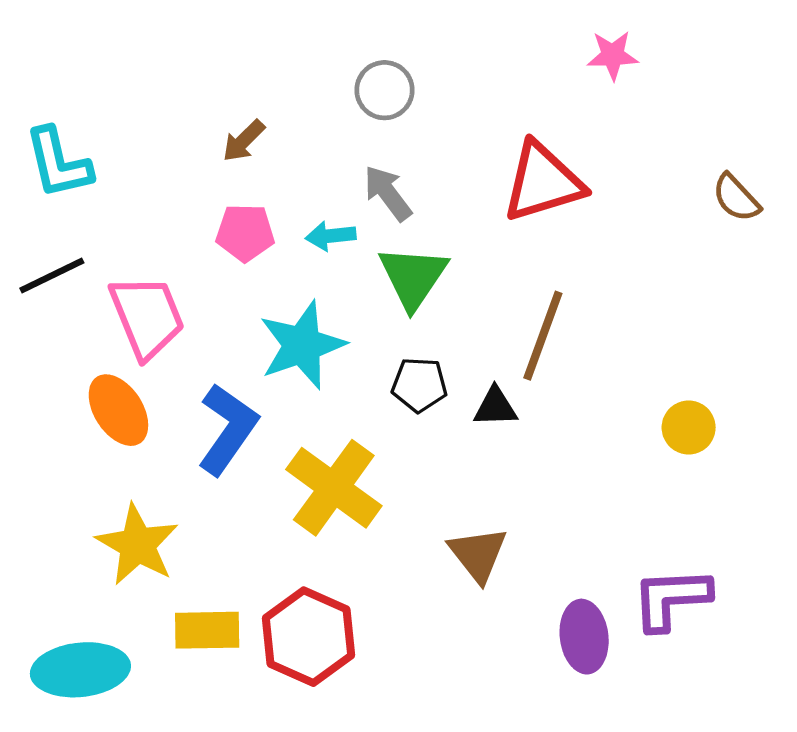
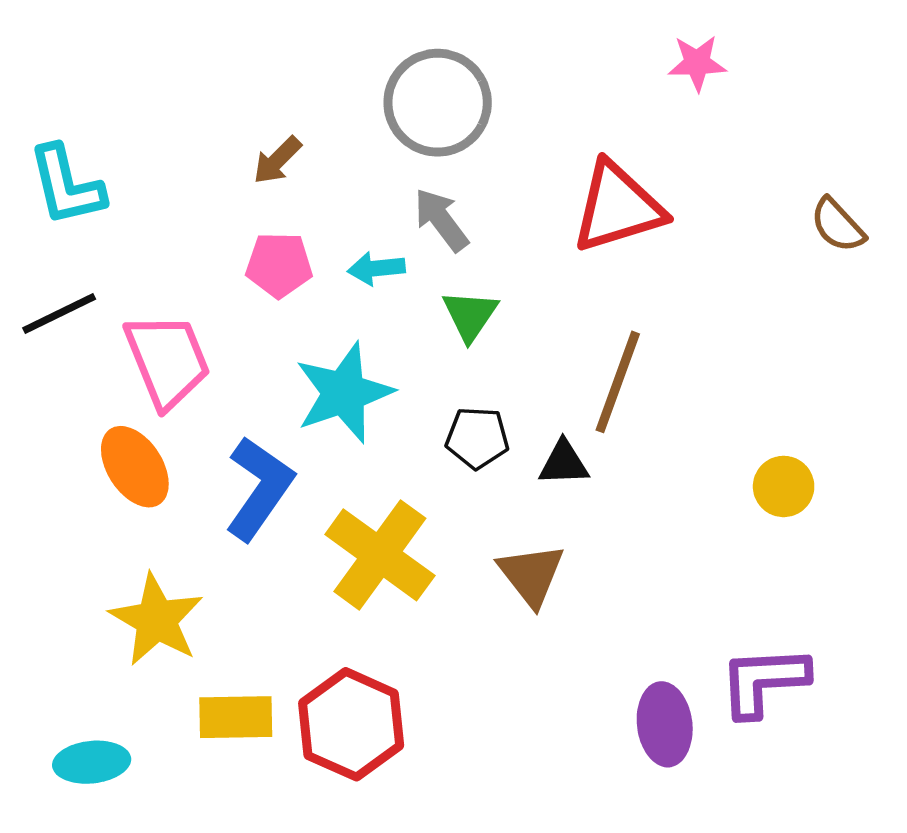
gray circle: (385, 90) -> (438, 103), size x1.6
green triangle: (413, 277) -> (470, 315), size x0.7
brown triangle: (478, 554) -> (531, 575), moved
cyan ellipse: (80, 670) -> (92, 762), size x0.7

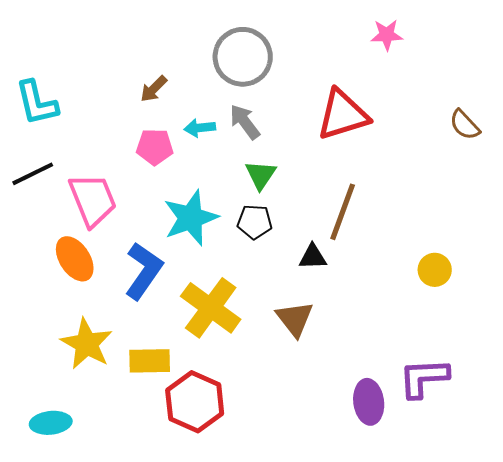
cyan arrow: (376, 268) -> (200, 128), moved
black pentagon: (477, 438) -> (255, 222), moved
yellow rectangle: (236, 717) -> (150, 361), moved

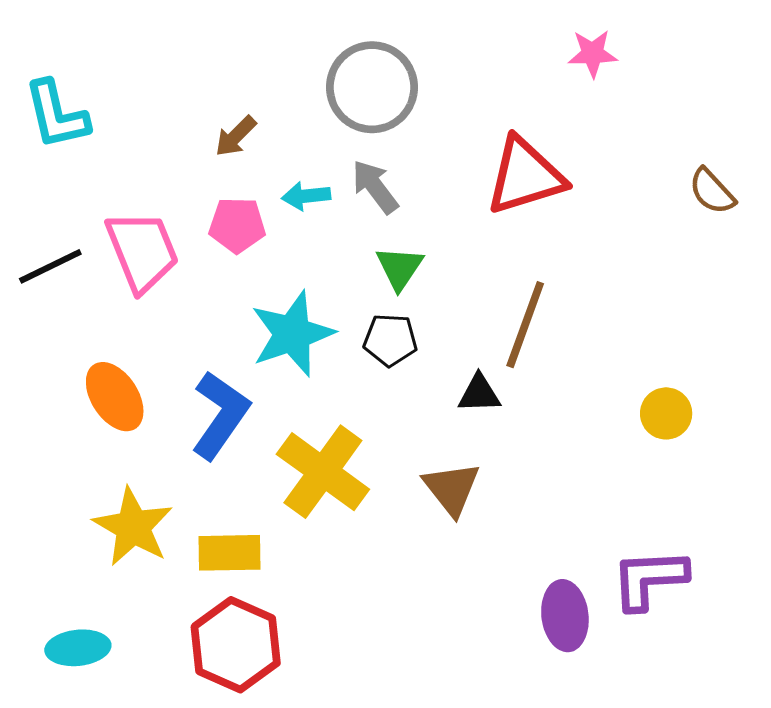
cyan L-shape: (37, 103) -> (56, 115), moved
pink trapezoid: (93, 200) -> (142, 251), moved
red hexagon: (195, 402) -> (236, 645), moved

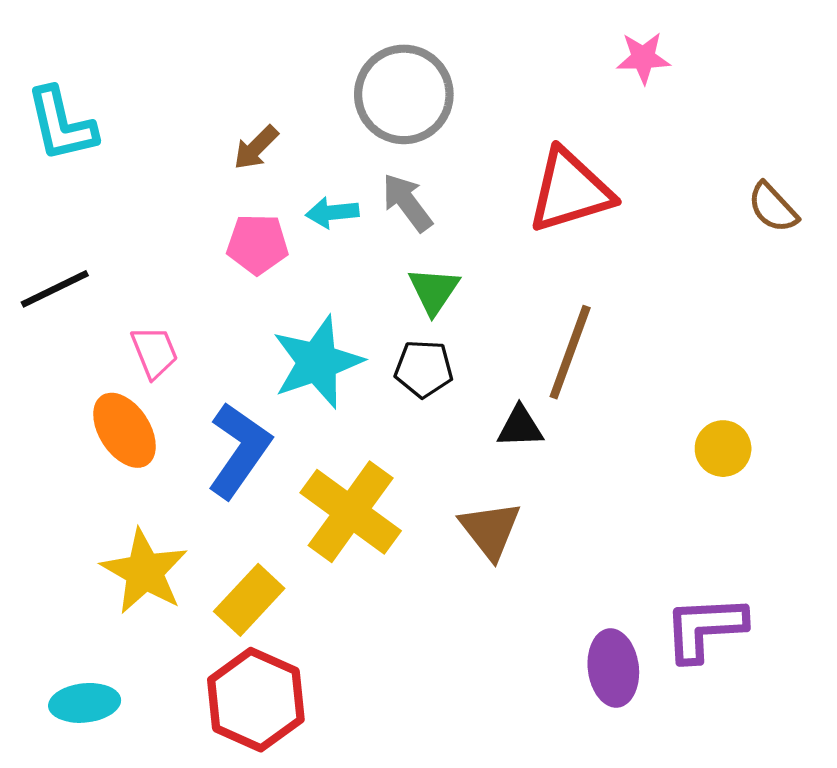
pink trapezoid: (142, 251) -> (154, 352), moved, size x0.6
yellow rectangle: (230, 553) -> (249, 600), turned -46

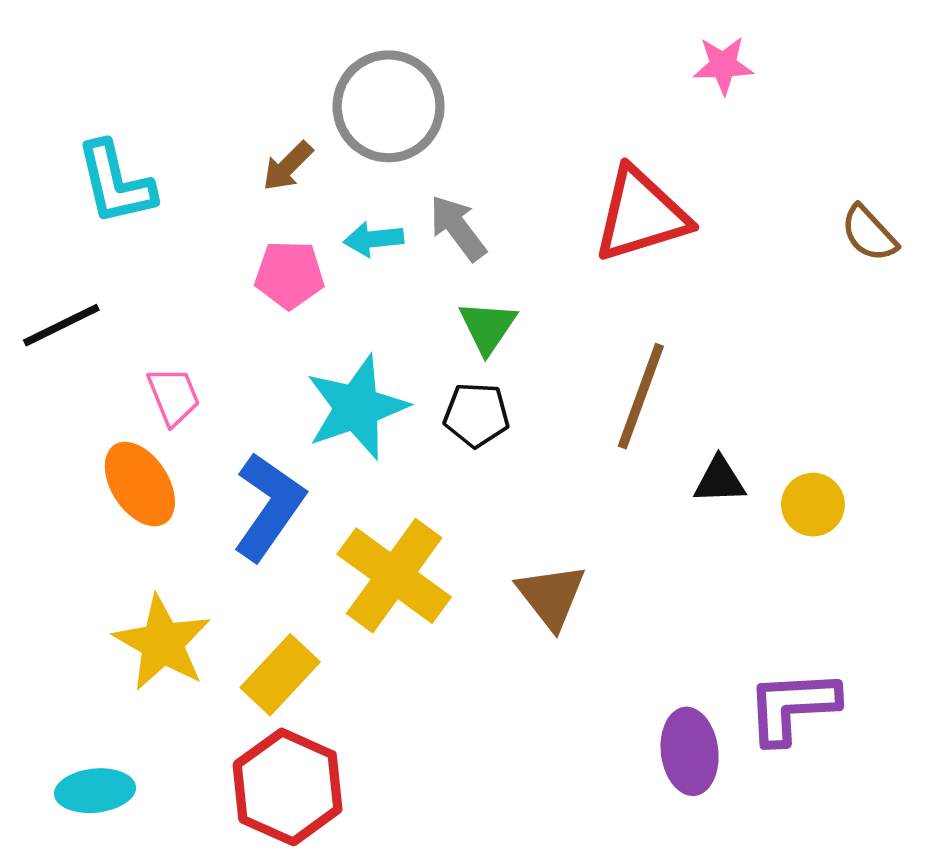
gray circle: (404, 94) -> (389, 106), moved
cyan L-shape: (61, 124) -> (116, 183), moved
black triangle: (520, 427) -> (719, 480), moved

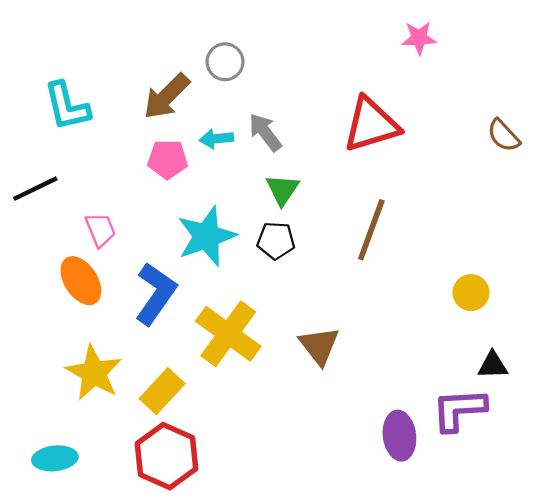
gray circle: (389, 106) -> (225, 62), size x0.6
brown arrow: (288, 166) -> (166, 96), size x1.6
black triangle: (719, 480) -> (493, 365), moved

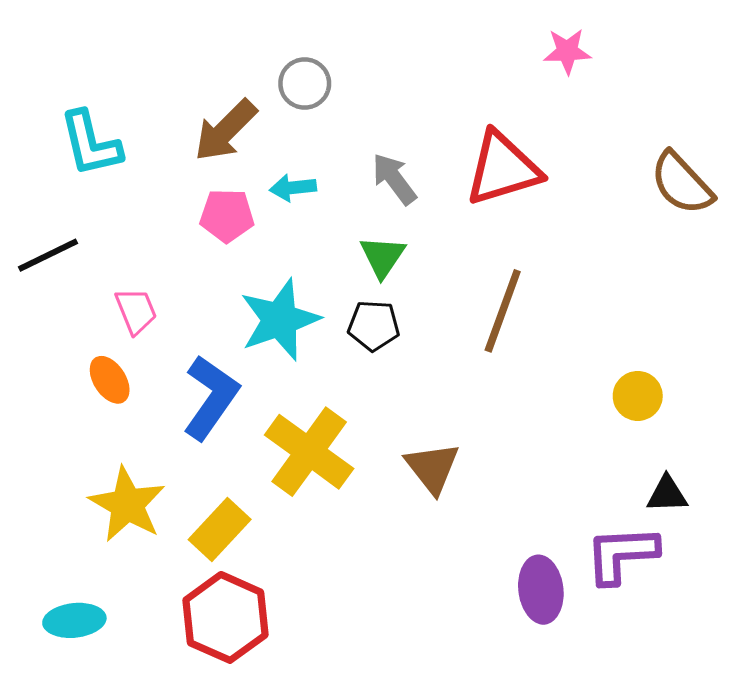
gray arrow: (265, 132) -> (394, 179), moved
brown semicircle: (503, 135) -> (682, 183), size x1.4
orange ellipse: (81, 281) -> (110, 380), size x0.7

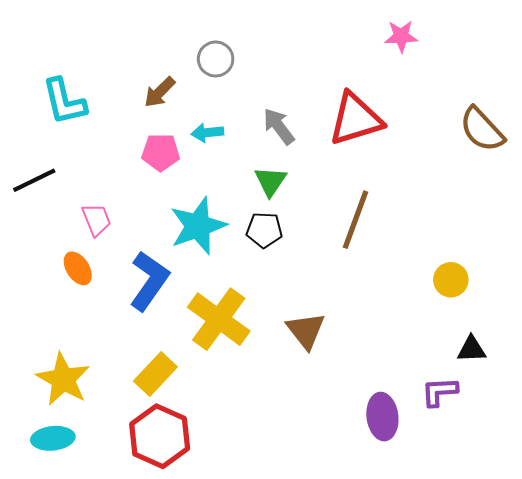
brown arrow: (225, 130) -> (160, 92), size x0.7
yellow star: (127, 505) -> (63, 379), moved
purple L-shape: (622, 554) -> (439, 392), size x0.7

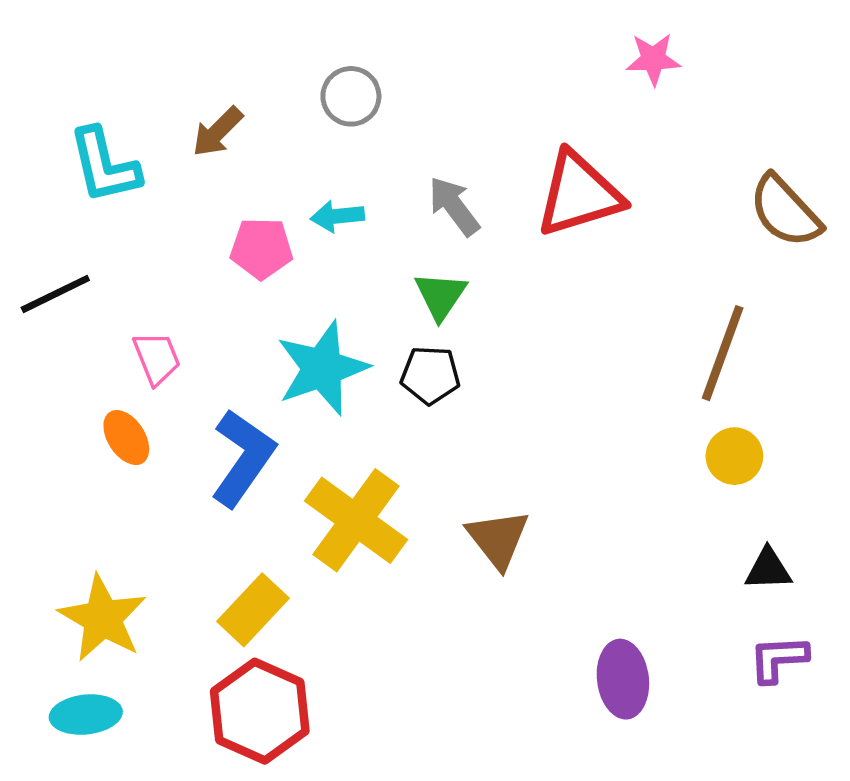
brown arrow: (160, 92) -> (218, 132), moved
brown line: (355, 220) -> (723, 353), moved
purple L-shape: (439, 392) -> (778, 659), moved

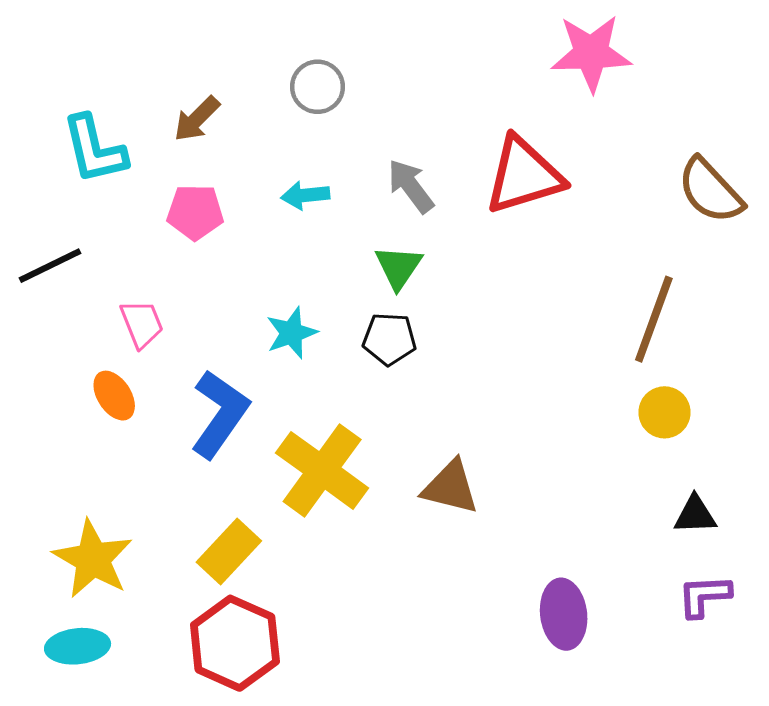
pink star: (653, 59) -> (591, 53), size x1.6
pink pentagon: (261, 248) -> (195, 212), moved
cyan star: (322, 368) -> (292, 333), size x0.6
brown triangle: (498, 539) -> (450, 487), turned -38

